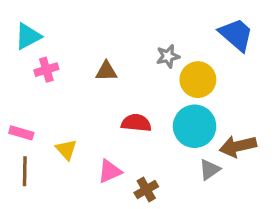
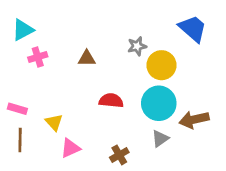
gray triangle: (210, 170) -> (160, 139), moved
pink triangle: (110, 171) -> (70, 148), moved

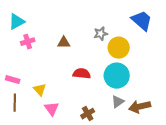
brown arrow: (194, 120) -> (140, 107), moved
pink triangle: (70, 148) -> (52, 109), turned -42

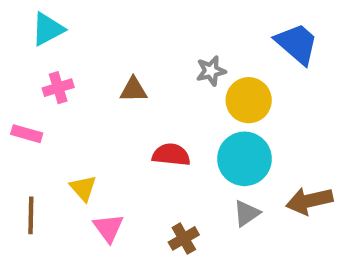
cyan triangle: (17, 22) -> (48, 29), moved
pink rectangle: (13, 80) -> (27, 134), moved
brown arrow: (140, 107) -> (309, 201), moved

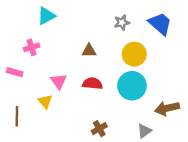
cyan triangle: (48, 29) -> (46, 16), moved
gray star: (211, 71) -> (122, 23), moved
brown triangle: (134, 90) -> (89, 51), moved
gray triangle: (247, 213) -> (144, 131), moved
pink triangle: (108, 228) -> (59, 81), moved

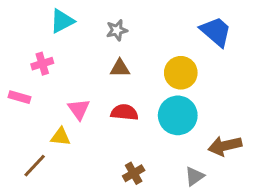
gray star: (122, 23) -> (117, 30), moved
yellow triangle: (45, 102) -> (61, 137), turned -42
brown line: (17, 116) -> (35, 166), moved, turned 42

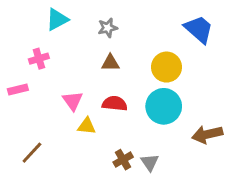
pink rectangle: (19, 97) -> (18, 89), turned -30
yellow triangle: (61, 137) -> (87, 126), moved
gray triangle: (194, 176) -> (150, 162), moved, turned -30

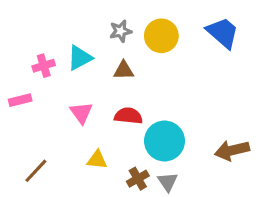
cyan triangle: (57, 19) -> (80, 58), moved
yellow circle: (166, 67) -> (161, 36), moved
cyan circle: (164, 106) -> (164, 141), moved
yellow triangle: (87, 126) -> (97, 160), moved

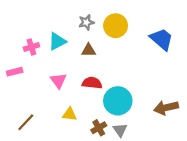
blue trapezoid: (223, 33) -> (162, 39), moved

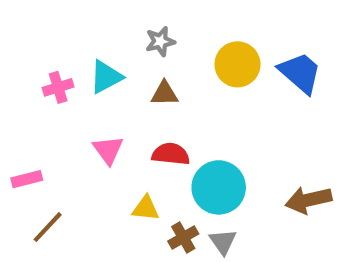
yellow circle: (116, 26) -> (237, 64), moved
pink rectangle: (15, 72) -> (27, 179), moved
yellow triangle: (70, 114) -> (146, 208), moved

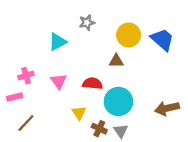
pink cross: (58, 87) -> (26, 76), moved
brown triangle: (164, 94) -> (116, 61), moved
yellow triangle: (146, 208) -> (79, 113), turned 49
brown cross: (183, 238) -> (99, 129), turned -35

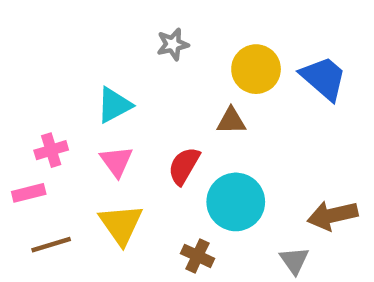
cyan triangle: (58, 42) -> (114, 105), moved
red semicircle: (92, 83) -> (184, 166), turned -66
yellow triangle: (79, 113) -> (121, 224), moved, size x1.5
brown line: (26, 123) -> (51, 245), turned 30
gray triangle: (121, 131) -> (294, 260), moved

